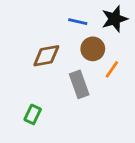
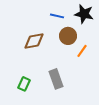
black star: (115, 19) -> (84, 14), turned 30
gray rectangle: (79, 84) -> (56, 79), moved

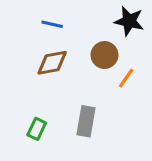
blue line: (57, 16) -> (52, 24), moved
gray rectangle: (56, 79) -> (86, 121), turned 30

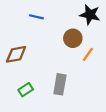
brown diamond: (52, 63) -> (16, 54), moved
green rectangle: (37, 129) -> (26, 90), turned 32

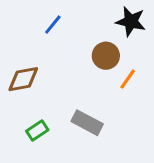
blue line: (36, 17) -> (53, 25), turned -64
gray rectangle: (60, 84) -> (87, 123), turned -72

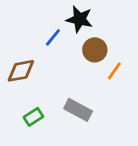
black star: (131, 21) -> (79, 19), moved
blue line: (53, 25) -> (53, 37), moved

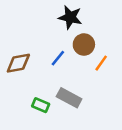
blue line: (53, 37) -> (58, 58), moved
green rectangle: (33, 117) -> (41, 105), moved, turned 56

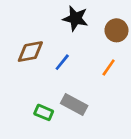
brown circle: (84, 45) -> (116, 30), moved
brown diamond: (18, 63) -> (30, 52), moved

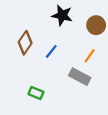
brown diamond: (30, 52) -> (25, 43), turned -45
gray rectangle: (74, 105) -> (80, 77), moved

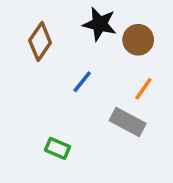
brown circle: (96, 25) -> (138, 40), moved
brown diamond: (25, 43) -> (40, 41), moved

